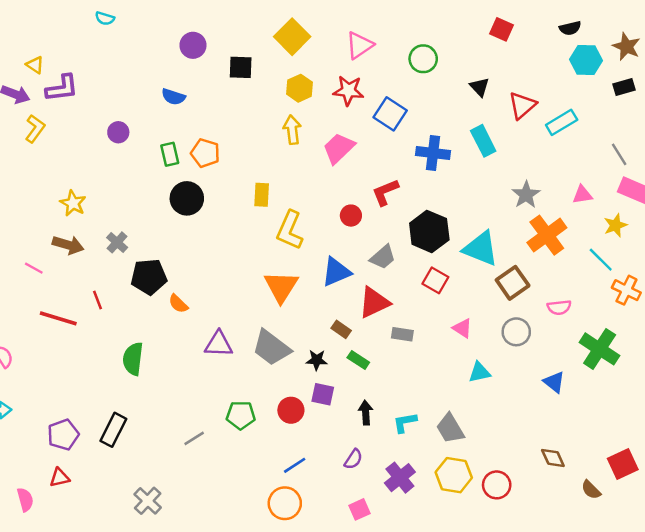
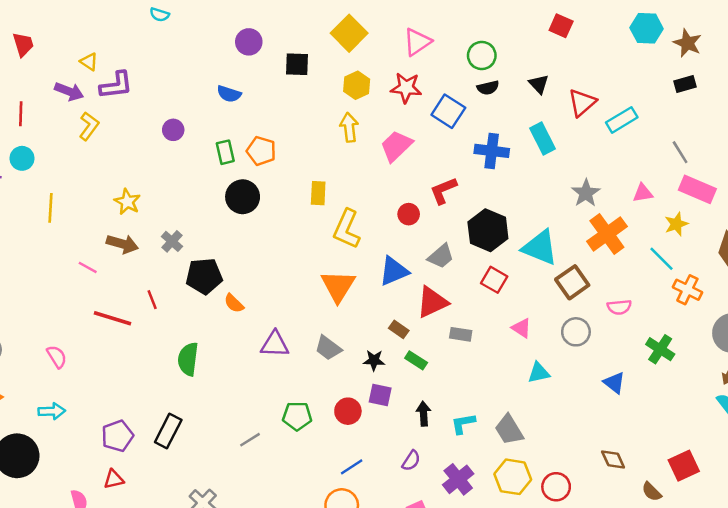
black semicircle: (570, 28) -> (488, 88), moved
cyan hexagon: (586, 60) -> (647, 28), moved
gray trapezoid: (271, 348) -> (328, 348), size x0.7
green cross: (600, 349) -> (660, 349), size x0.7

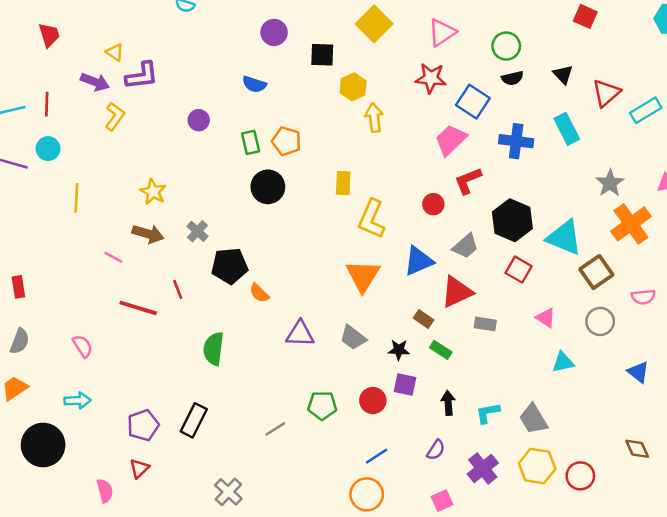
yellow hexagon: (357, 85) -> (353, 87), moved
pink trapezoid: (396, 146) -> (451, 140), moved
red triangle: (114, 479) -> (139, 468), turned -30

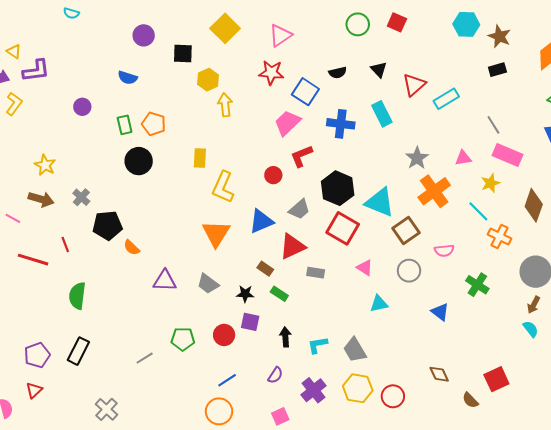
green circle: (506, 46) -> (358, 24), moved
red square: (519, 270) -> (343, 228), size x1.5
green semicircle: (214, 349) -> (77, 296), moved

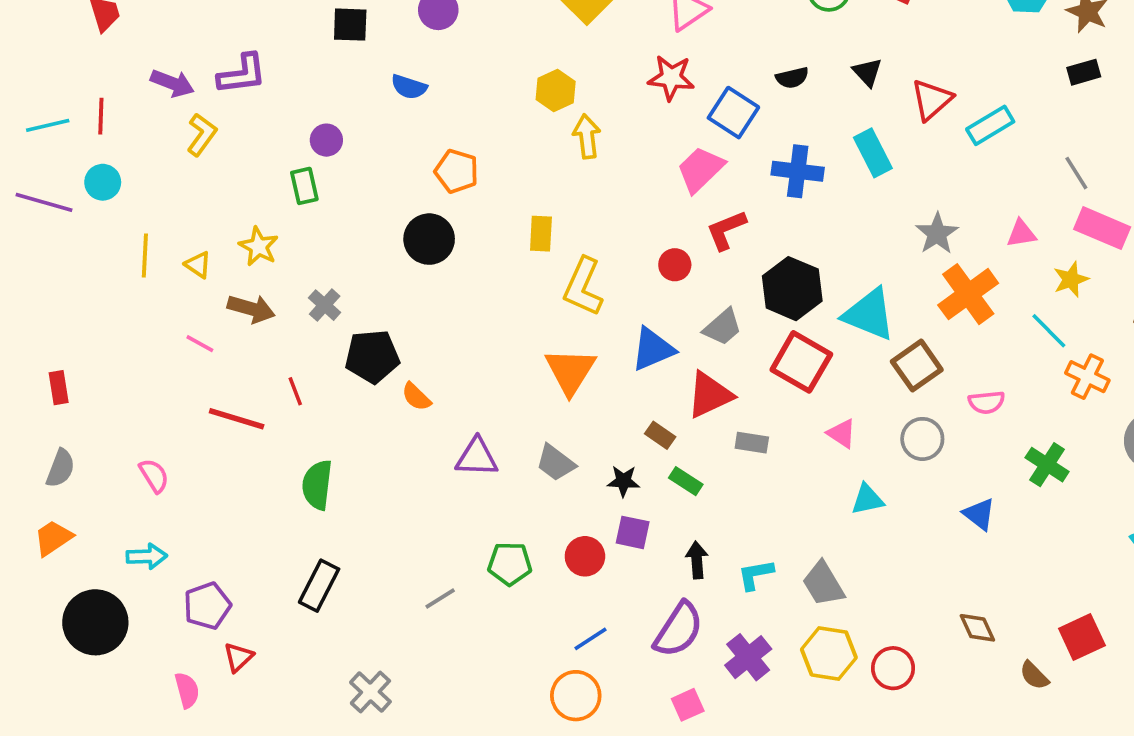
yellow triangle: (14, 51) -> (198, 265), moved
black square: (183, 54) -> (350, 25), moved
green rectangle: (125, 125) -> (304, 186), moved
purple pentagon: (37, 355) -> (207, 606), moved
purple semicircle: (275, 375) -> (678, 630), size x1.8

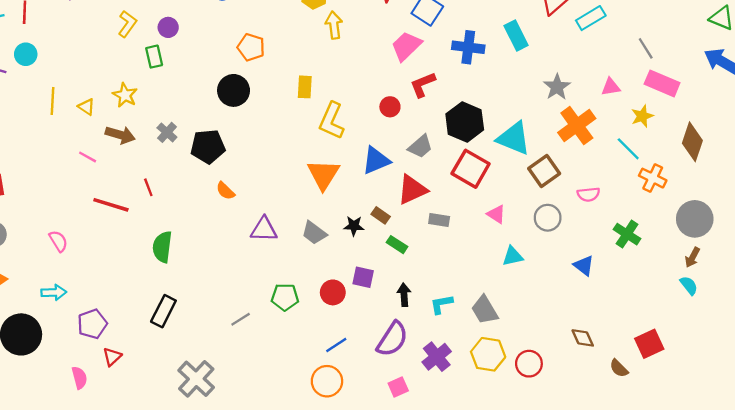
yellow L-shape: (202, 135) -> (127, 24), moved
black pentagon: (372, 356) -> (208, 146), moved
black star: (623, 481) -> (354, 226), moved
gray cross: (370, 692) -> (196, 379), size x1.4

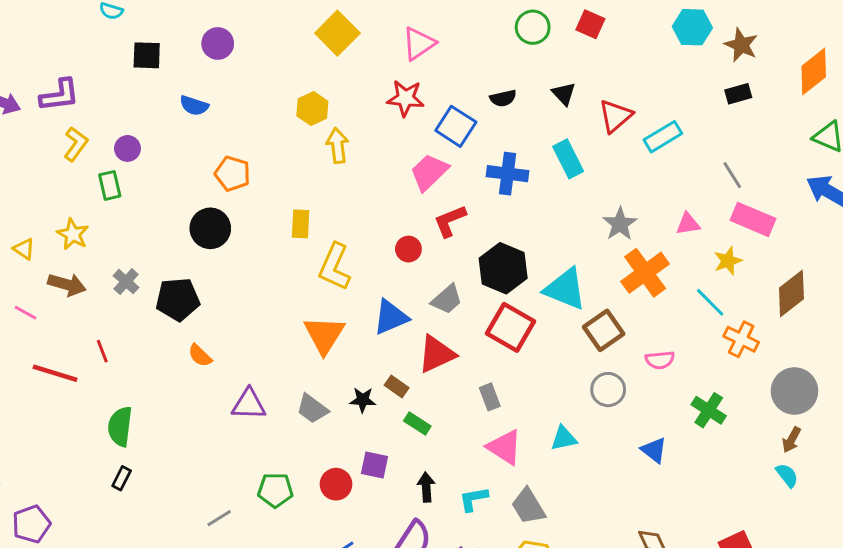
brown diamond: (692, 142) -> (791, 293), turned 33
pink triangle: (496, 214) -> (505, 447), moved, size x1.5
gray rectangle: (439, 220) -> (490, 397), moved, turned 60
black rectangle: (163, 311) -> (122, 478), moved, size x0.6

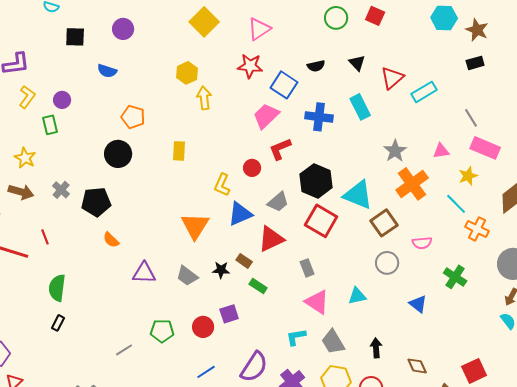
yellow L-shape: (335, 267) -> (222, 185), moved, size x0.7
purple square: (374, 465) -> (229, 314), turned -30
black arrow: (426, 487) -> (376, 348), moved

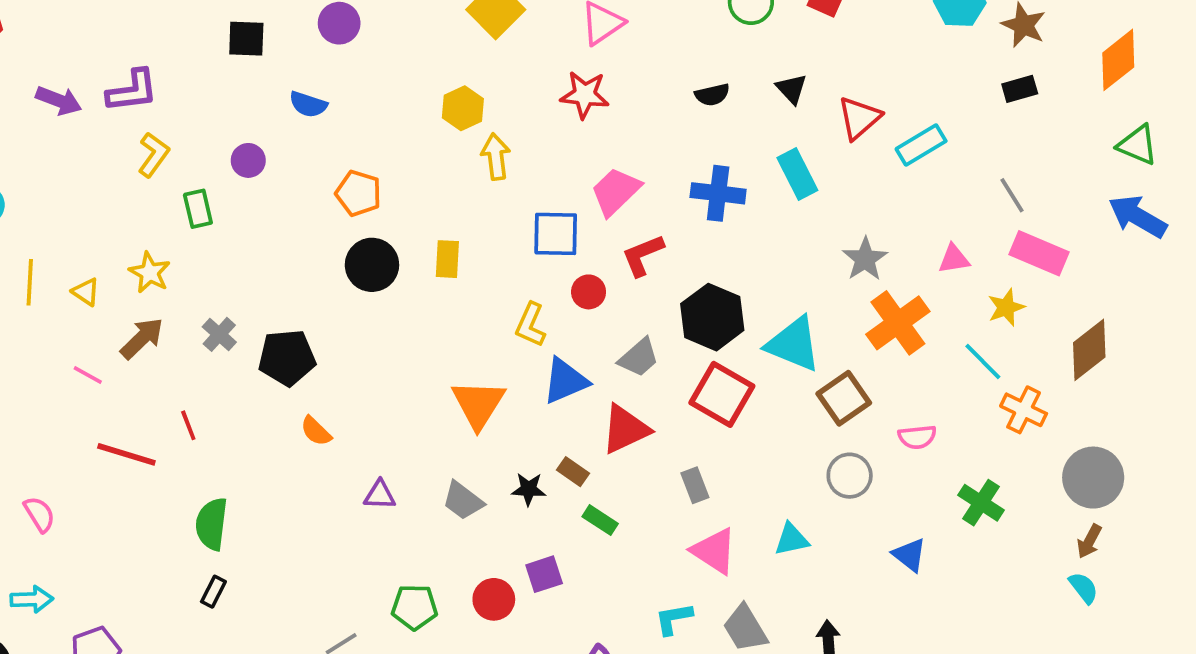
blue square: (284, 85) -> (556, 234), moved, turned -32
purple circle: (62, 100) -> (248, 160), moved
black circle: (118, 154) -> (372, 265), moved
brown arrow: (21, 192) -> (142, 338), turned -60
purple triangle: (144, 273) -> (380, 495), size x0.7

